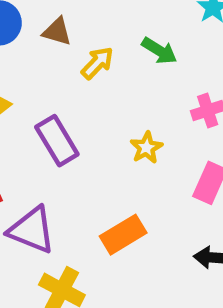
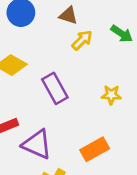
brown triangle: (57, 32) -> (68, 16), moved
yellow star: (146, 148) -> (111, 95), turned 30

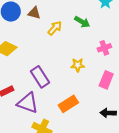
brown triangle: (68, 16) -> (34, 13), moved
purple rectangle: (55, 88) -> (40, 77), moved

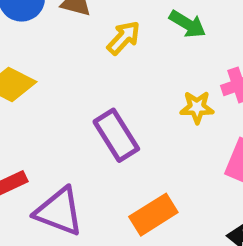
yellow star: (78, 65) -> (197, 107), moved
purple rectangle: (40, 77) -> (116, 135), moved

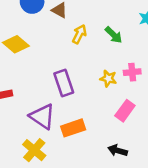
yellow arrow: (124, 38) -> (79, 34), turned -30
purple triangle: (59, 212) -> (42, 117), moved

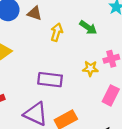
purple rectangle: (64, 83) -> (50, 80), turned -55

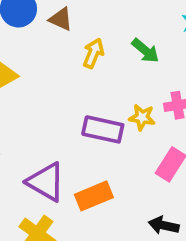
purple rectangle: (50, 80) -> (103, 129), moved

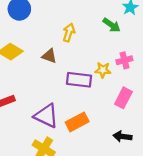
brown triangle: (61, 19) -> (49, 56), moved
green arrow: (145, 51) -> (112, 25), moved

